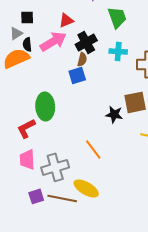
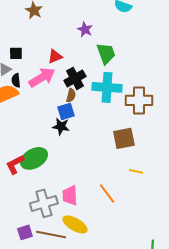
cyan cross: (118, 51) -> (107, 87), size x1.6
green ellipse: (45, 106) -> (34, 158), moved, turned 64
black star: (114, 114) -> (61, 126), moved
orange line: (93, 149) -> (107, 193), moved
pink trapezoid: (27, 159) -> (70, 195), moved

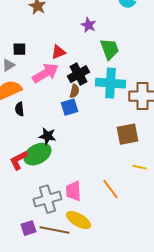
black semicircle: (16, 80) -> (19, 109), moved
black star: (61, 126) -> (47, 136), moved

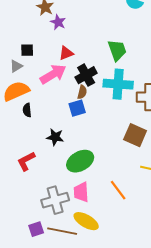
purple star: (88, 25) -> (58, 22), moved
brown square: (127, 134) -> (135, 135), turned 35
green ellipse: (37, 154) -> (80, 161), moved

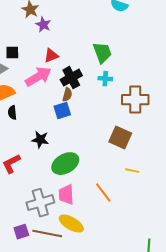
cyan cross: (118, 84) -> (105, 79), moved, size x0.5

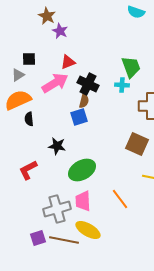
green trapezoid: (102, 53) -> (131, 67), moved
black cross: (71, 78) -> (88, 84), turned -35

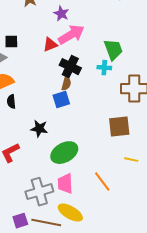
purple star: (60, 31) -> (61, 14), moved
pink arrow: (55, 83) -> (71, 35), moved
brown square: (137, 144) -> (119, 127), turned -30

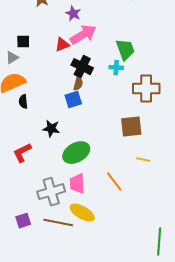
purple square: (20, 221) -> (23, 221), moved

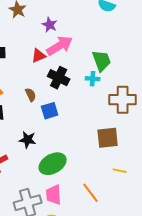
brown semicircle: (78, 84) -> (31, 95), moved, turned -40

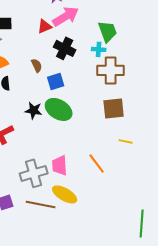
brown cross: (123, 100) -> (111, 70), moved
green ellipse: (53, 164) -> (59, 109), moved, turned 60

